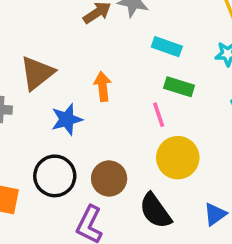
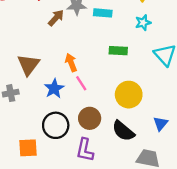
cyan rectangle: (167, 47) -> (103, 13), moved
pink line: (159, 115) -> (81, 83), moved

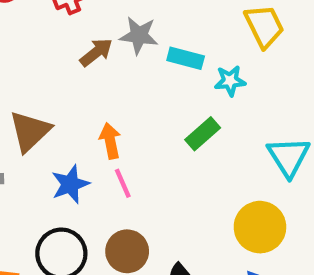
cyan star: (143, 23) -> (230, 81), moved
green rectangle: (118, 51) -> (203, 134), turned -54
yellow circle: (129, 95) -> (260, 227), moved

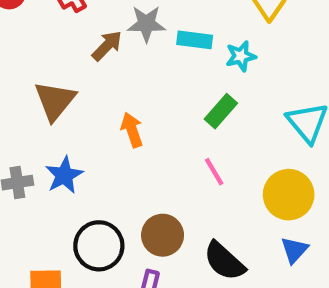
brown triangle: (30, 131) -> (55, 101), moved
pink line: (123, 183) -> (214, 172), moved
blue star: (70, 184) -> (64, 175), moved

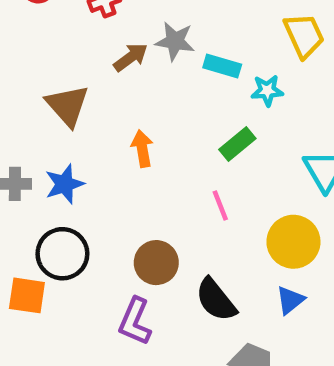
brown triangle: (55, 101) -> (67, 105), turned -30
black circle: (99, 246) -> (62, 254), moved

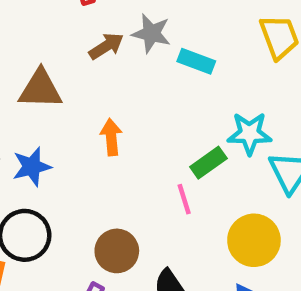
cyan star: (267, 90) -> (249, 133), moved, size x1.4
brown triangle: (67, 105) -> (40, 89), turned -51
green rectangle: (237, 144) -> (208, 163), moved

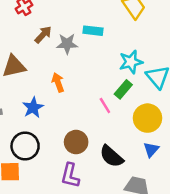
gray star: (151, 33) -> (67, 44), moved
green rectangle: (208, 163) -> (123, 89), moved
blue star: (32, 167) -> (33, 108), moved

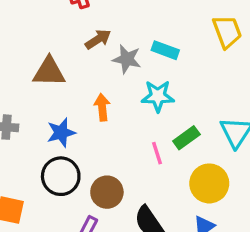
cyan star: (131, 62) -> (158, 96), moved
black circle: (25, 146) -> (61, 176), moved

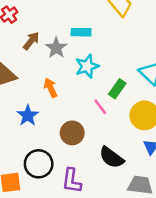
gray star: (127, 59) -> (56, 48), turned -30
black circle: (61, 176) -> (39, 164), moved
brown circle: (107, 192) -> (72, 133), moved

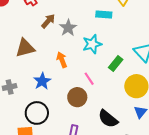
cyan rectangle: (81, 32) -> (104, 15), moved
pink line: (100, 107) -> (89, 79), moved
black circle: (39, 164) -> (37, 113), moved

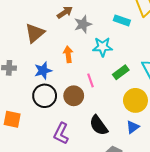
brown triangle: (25, 48) -> (35, 33), turned -40
black circle: (37, 113) -> (45, 96), moved

